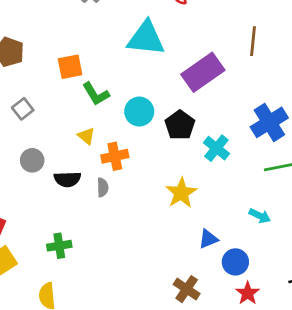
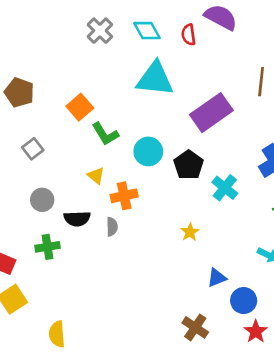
orange square: (70, 67) -> (80, 107), turned -30
yellow star: (181, 193) -> (190, 232), size x0.6
green cross: (59, 246) -> (48, 247), moved

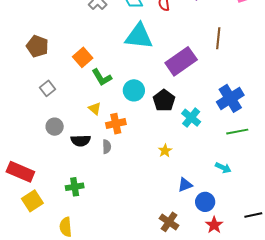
green cross: (48, 247) -> (75, 187), moved

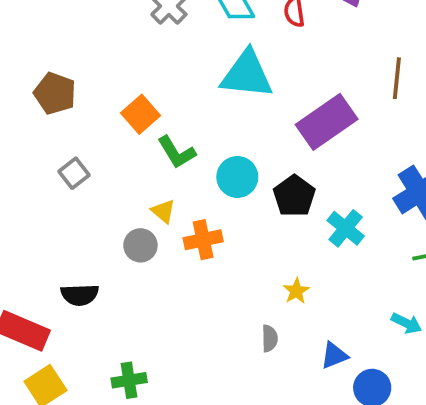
gray circle: (55, 127) -> (140, 245), moved
black semicircle: (81, 141) -> (80, 295), moved
gray semicircle: (107, 147) -> (270, 338), moved
green cross: (75, 187) -> (129, 380), moved

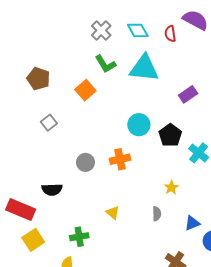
purple rectangle: (327, 122) -> (188, 94), size x0.6
green L-shape: (177, 152) -> (105, 64), moved
yellow triangle: (163, 211) -> (113, 213), moved

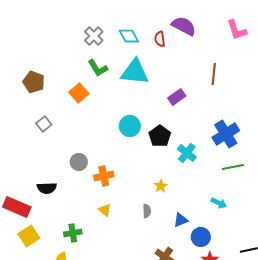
orange cross: (120, 159) -> (104, 176), moved

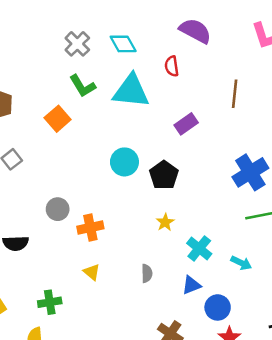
red semicircle: (160, 39) -> (172, 66), moved
cyan cross: (187, 153) -> (199, 248), moved
yellow star: (161, 186) -> (165, 222), moved

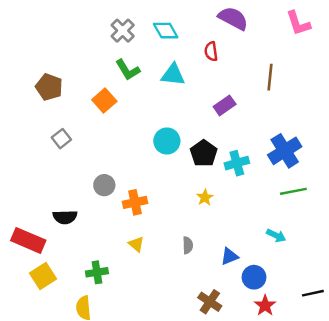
cyan triangle: (131, 91) -> (173, 75), size x0.7
cyan cross: (199, 248) -> (237, 163), moved, turned 35

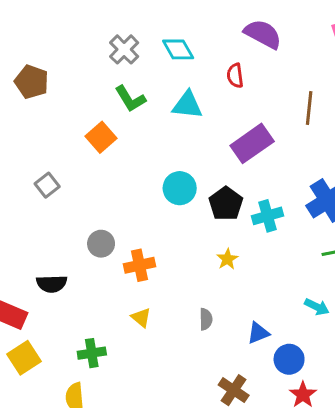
brown pentagon: (49, 87) -> (32, 82), moved
purple rectangle: (225, 105) -> (252, 143), size x1.5

